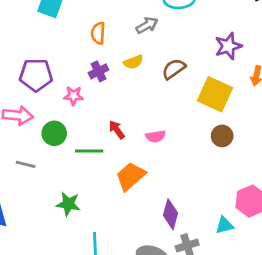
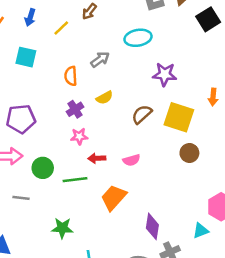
gray arrow: (147, 25) -> (100, 59), moved
purple star: (228, 46) -> (165, 74), moved, turned 30
brown semicircle: (174, 69) -> (142, 114), moved
pink star: (73, 96) -> (79, 136), moved
red arrow: (117, 130) -> (97, 158), turned -49

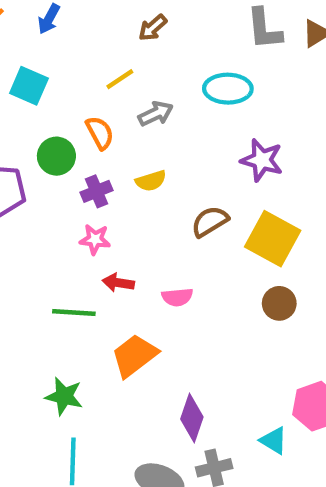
yellow line: (61, 28) -> (120, 79), moved
orange semicircle: (71, 76) -> (100, 133), turned 144
green circle: (43, 168) -> (56, 156), moved
green star: (62, 228) -> (64, 396), moved
cyan triangle: (201, 231) -> (274, 441), turned 42

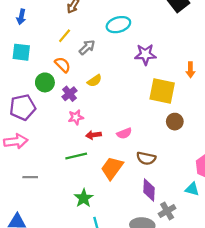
brown semicircle: (210, 221) -> (146, 158), moved, turned -120
green star: (64, 396) -> (84, 198), turned -30

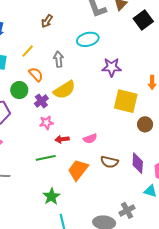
yellow line: (65, 36) -> (28, 51), moved
gray arrow: (87, 47) -> (59, 59), turned -56
yellow semicircle: (94, 81) -> (64, 90), size x1.6
brown circle: (175, 122) -> (145, 124), moved
purple diamond: (149, 190) -> (138, 163), moved

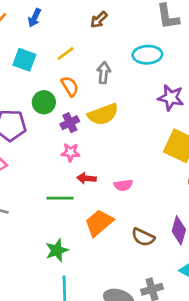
brown semicircle: (109, 162) -> (143, 237), moved

